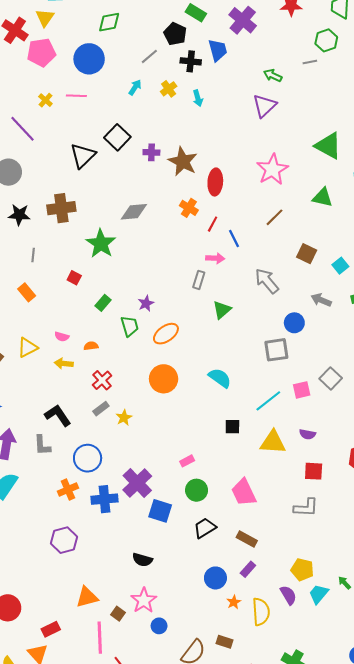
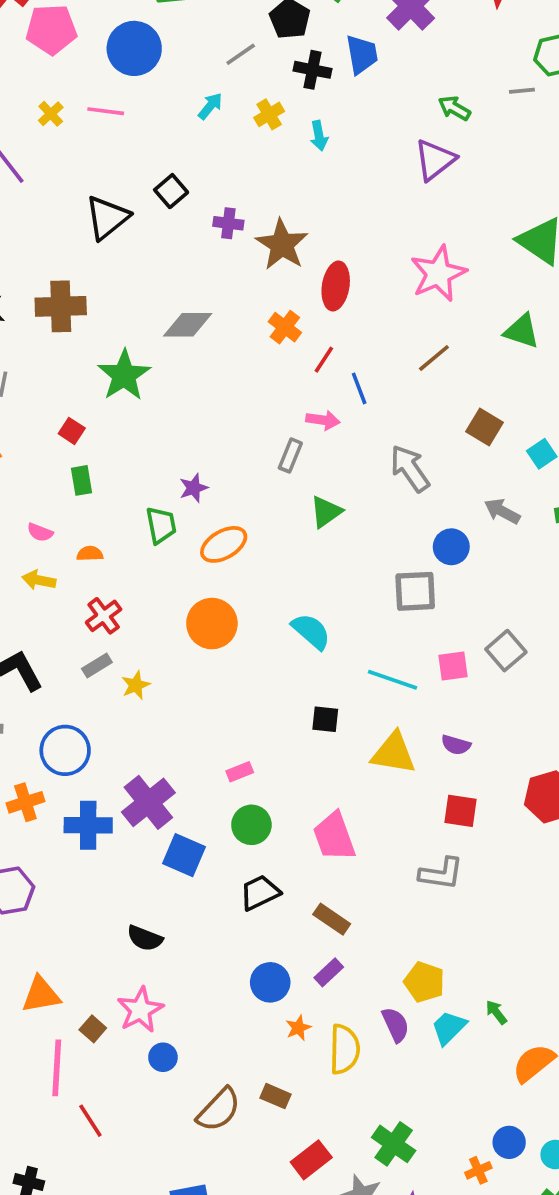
black square: (117, 137) -> (171, 191), size x0.7
green rectangle: (103, 303) -> (82, 480), moved, turned -56
cyan line: (268, 401) -> (393, 680), turned 52

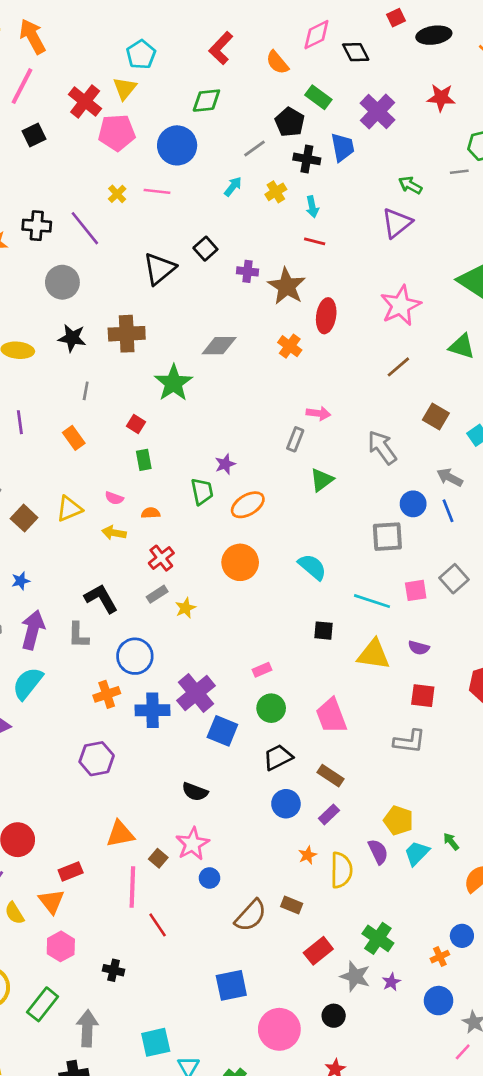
red line: (324, 360) -> (315, 241), moved, turned 72
blue line: (359, 388) -> (448, 511), moved
blue circle: (270, 982) -> (286, 804), moved

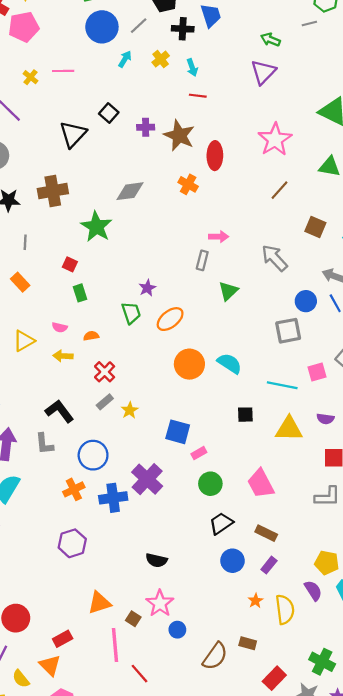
blue circle: (177, 145) -> (102, 27), moved
orange circle: (240, 562) -> (189, 364), moved
blue square: (222, 731) -> (178, 432), moved

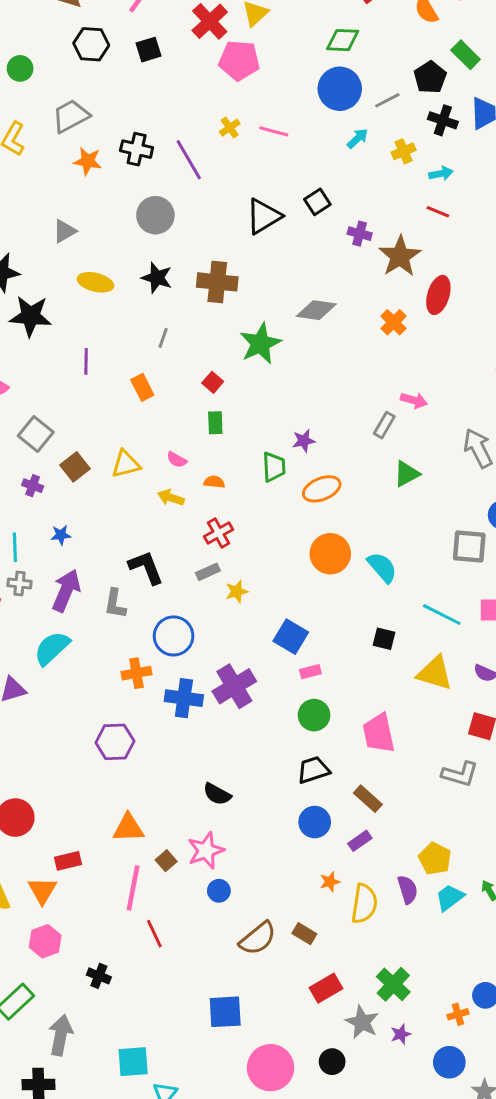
cyan arrow: (192, 68) -> (441, 174), turned -98

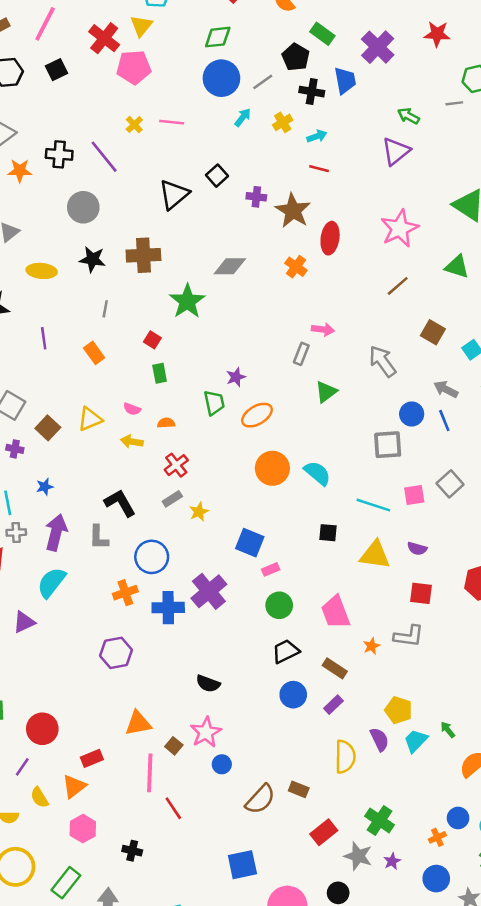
orange star: (330, 882) -> (372, 646), moved
orange triangle: (42, 890) -> (74, 786), turned 30

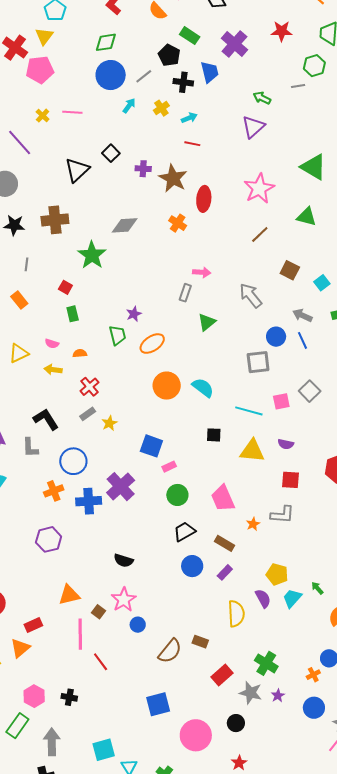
pink hexagon: (83, 829) -> (34, 696), moved

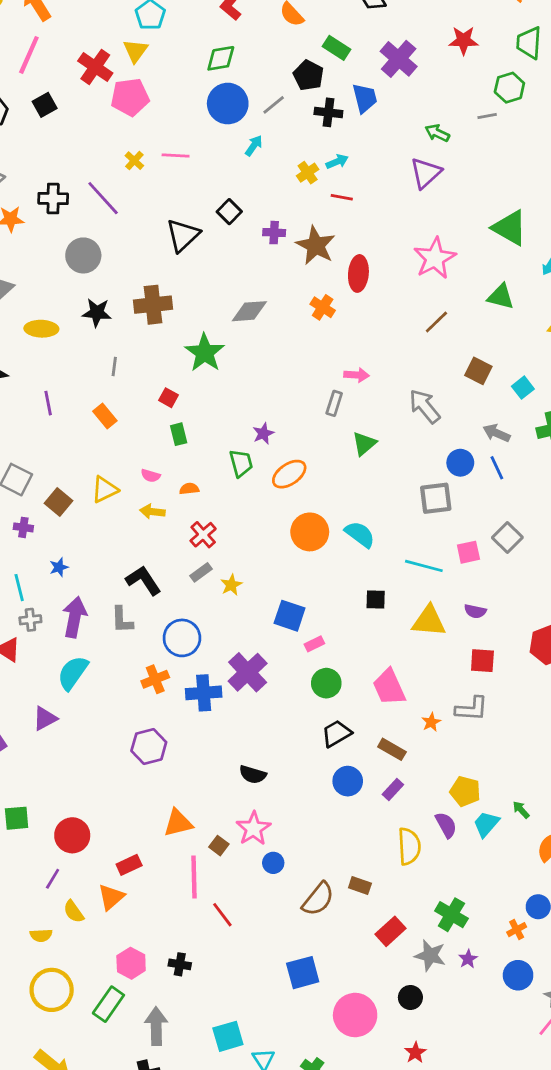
yellow cross: (161, 108) -> (308, 173), moved

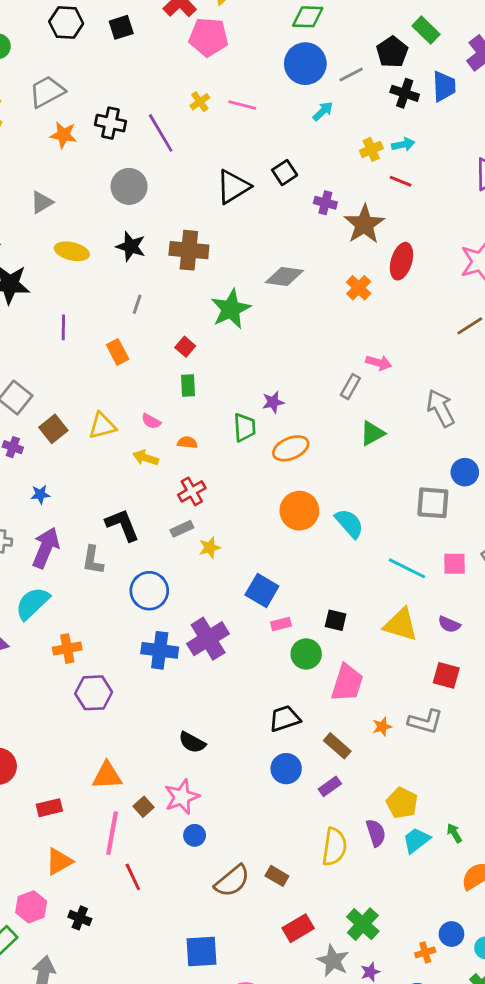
black square: (376, 600) -> (336, 620), moved
orange cross: (155, 679) -> (67, 649), moved
green circle: (326, 683) -> (306, 654), moved
pink trapezoid: (389, 687) -> (347, 683), turned -150
orange triangle: (111, 897) -> (59, 861), moved

